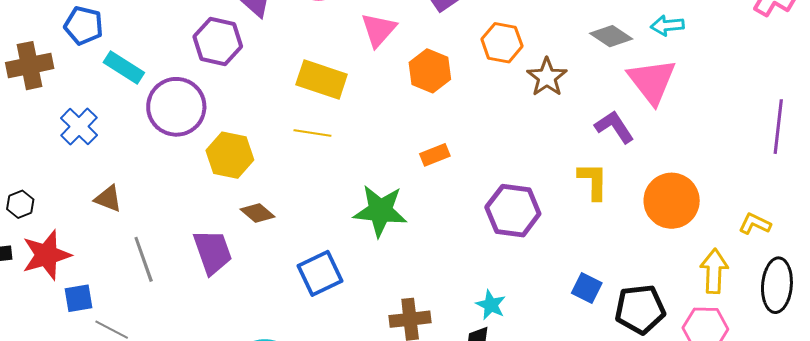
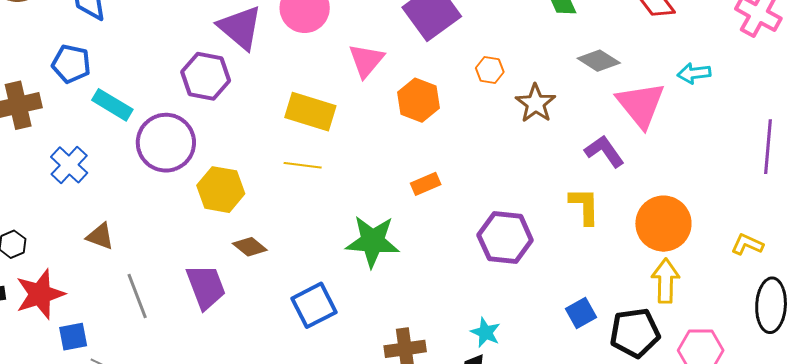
cyan arrow: (667, 25) -> (694, 73), moved
orange hexagon: (502, 43) -> (490, 70), size x0.7
yellow arrow: (714, 271) -> (665, 281), moved
blue square: (587, 288) -> (581, 313), turned 36

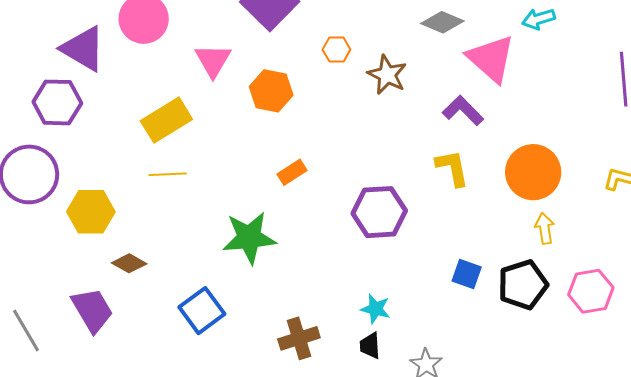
yellow rectangle: (310, 112) -> (166, 120), turned -39
yellow arrow: (665, 281) -> (545, 228), size x0.7
blue square: (581, 313) -> (467, 274), turned -32

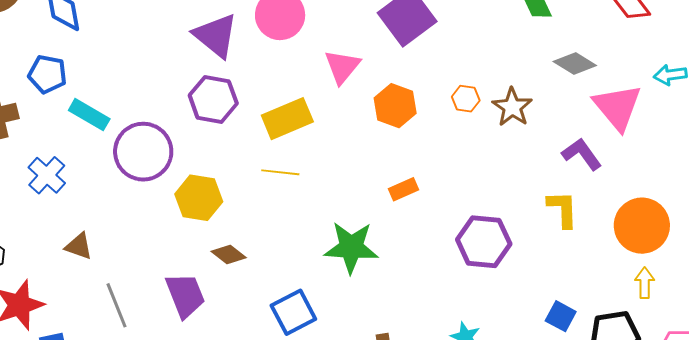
orange hexagon: (336, 49) -> (466, 99), moved
purple hexagon: (57, 102) -> (213, 99), moved

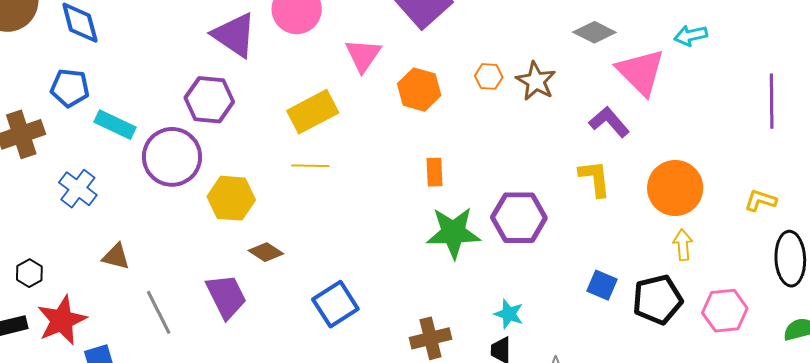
purple hexagon: (213, 99) -> (209, 100), moved
orange rectangle: (404, 189) -> (435, 172), turned -64
green star: (351, 247) -> (453, 233), moved

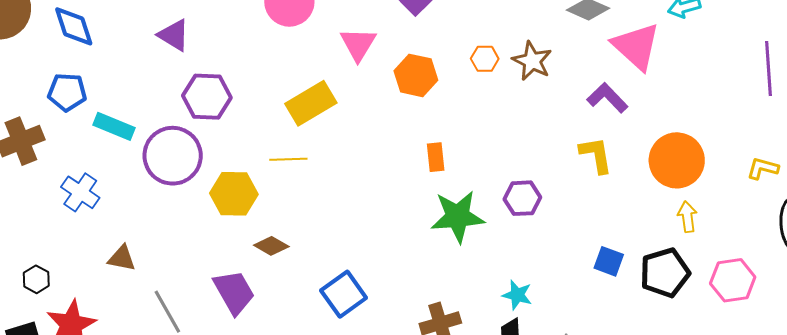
purple triangle: (234, 35) -> (174, 35), moved, size x0.7
yellow line: (310, 166) -> (288, 159), moved
purple hexagon: (519, 218) -> (522, 198), size x0.7

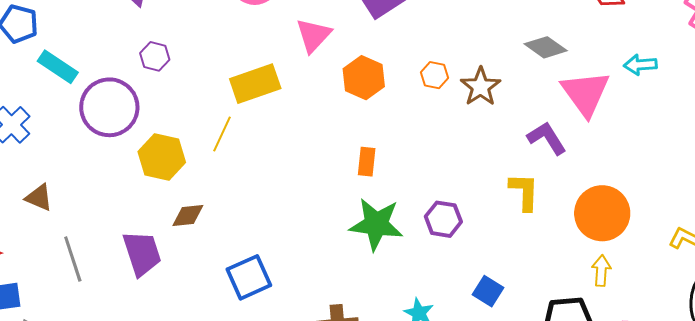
purple hexagon: (207, 97) -> (155, 56), size x0.6
yellow line: (288, 159) -> (222, 134), turned -75
brown diamond: (271, 246) -> (188, 216), turned -48
blue square: (609, 261) -> (488, 291), moved

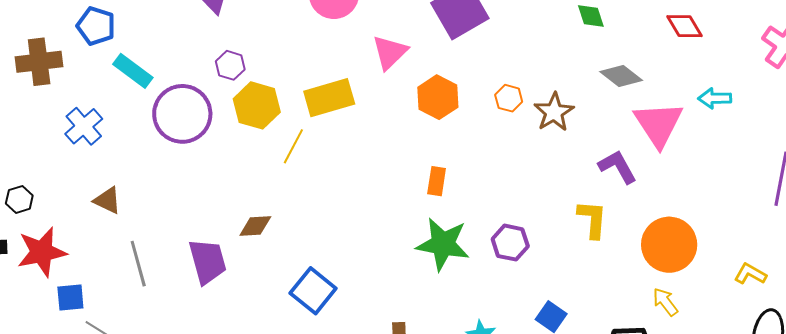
yellow hexagon: (162, 157) -> (257, 105), moved
yellow arrow: (601, 271) -> (665, 302), turned -44
blue square: (249, 277) -> (313, 291), turned -30

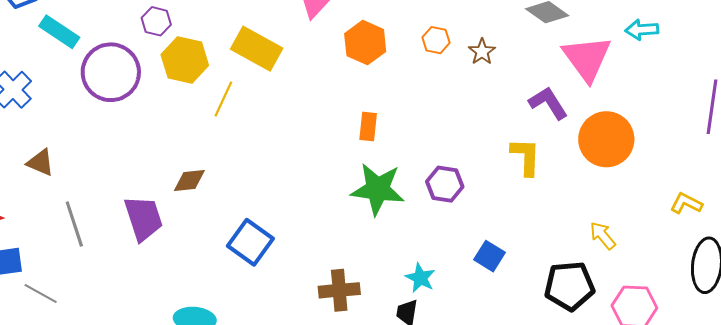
yellow rectangle: (329, 98) -> (257, 49), turned 48
brown star: (554, 112) -> (482, 52), size x0.7
orange circle: (669, 245) -> (606, 139), moved

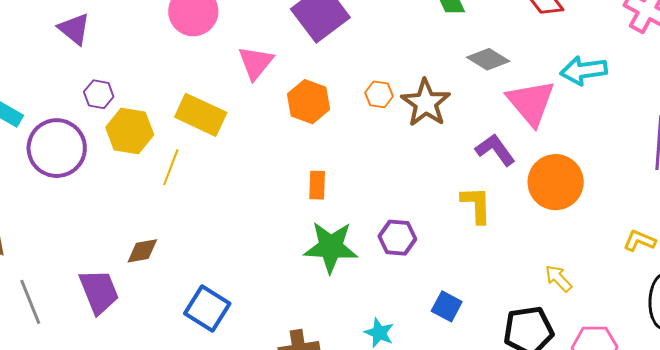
cyan arrow: (642, 30) -> (584, 70), size x1.4
brown star: (482, 52) -> (426, 103), size x1.8

